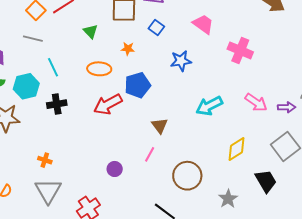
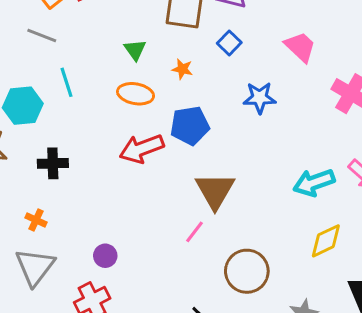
green triangle: (90, 31) -> (135, 50), moved
black cross: (57, 104) -> (53, 163), moved
cyan arrow: (209, 106) -> (314, 183), moved
brown triangle: (160, 126) -> (215, 191), size x1.6
purple circle: (115, 169) -> (105, 256), moved

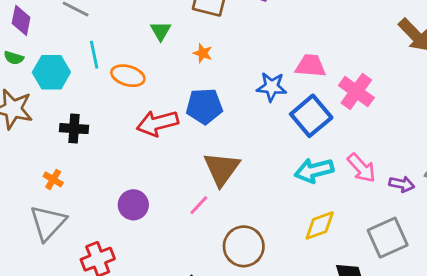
blue square: (229, 43) -> (311, 116), moved, size x1.8
pink trapezoid: (300, 47) -> (310, 66), moved, turned -44
orange ellipse: (136, 94) -> (128, 76), moved
purple circle: (105, 256) -> (133, 205), moved, size x1.4

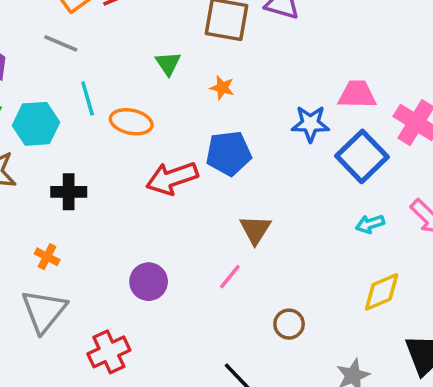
brown triangle: (222, 169) -> (255, 230), size x0.7
cyan arrow: (314, 170) -> (370, 224), size x0.6
brown circle: (244, 246) -> (289, 324), size x0.6

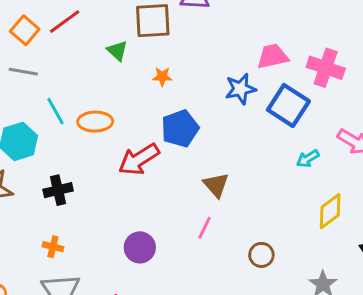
green triangle: (168, 64) -> (117, 51), moved

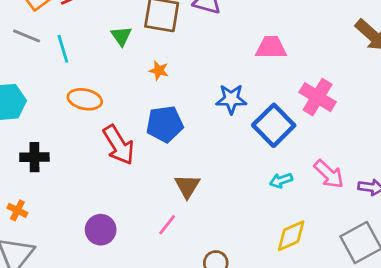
pink trapezoid: (273, 56) -> (271, 48), moved
cyan line: (55, 111) -> (63, 49), moved
red arrow: (139, 159) -> (119, 145), turned -102

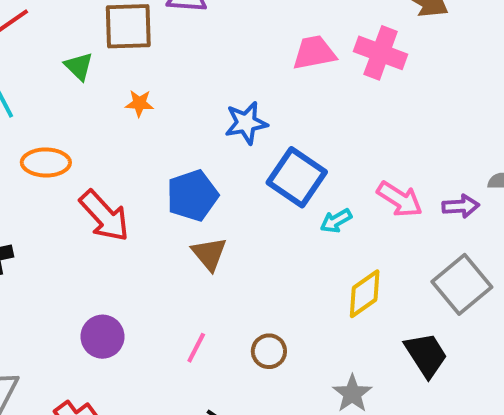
pink trapezoid: (271, 48) -> (314, 53), moved
pink cross: (318, 97) -> (381, 53), moved
blue pentagon: (165, 124) -> (192, 196), moved
blue square: (274, 125) -> (297, 177), moved
pink line: (167, 225) -> (196, 348), moved

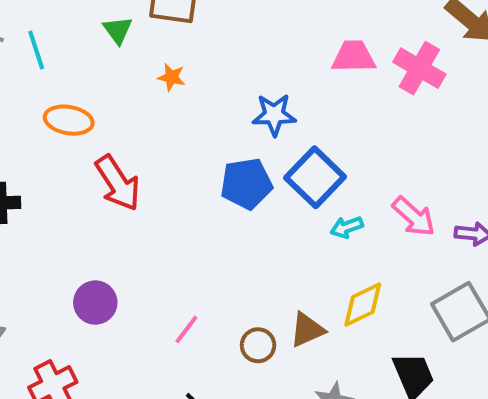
blue pentagon: (192, 196) -> (246, 184), moved
brown triangle: (209, 254) -> (307, 330), moved, turned 36

